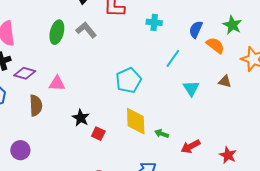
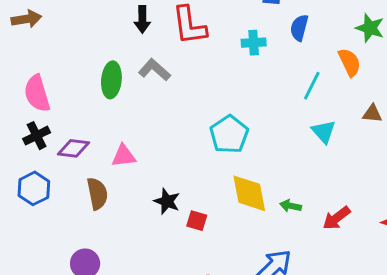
blue semicircle: (196, 29) -> (299, 28), moved
orange semicircle: (215, 45) -> (350, 62), turned 36
cyan line: (173, 58) -> (312, 86), moved

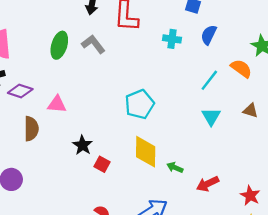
orange semicircle: (350, 62) -> (241, 68), turned -40

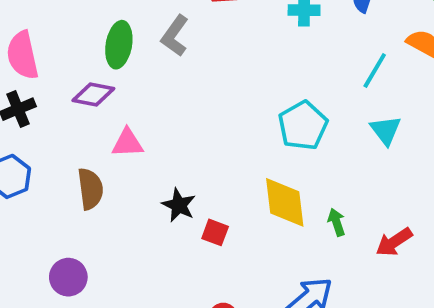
gray L-shape: (93, 44) -> (175, 36), turned -100
purple diamond: (20, 91) -> (93, 94), moved
cyan pentagon: (140, 104) -> (303, 126), moved
green arrow: (175, 167) -> (337, 222), turned 56

